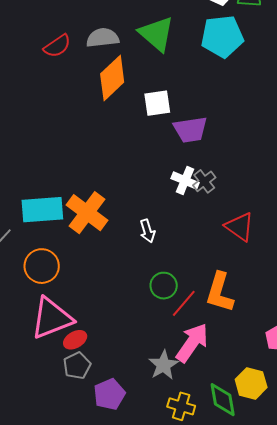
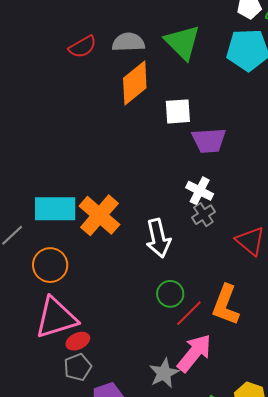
gray cross: (204, 181) -> (203, 215), moved
white arrow: (147, 231) -> (158, 238), size x1.6

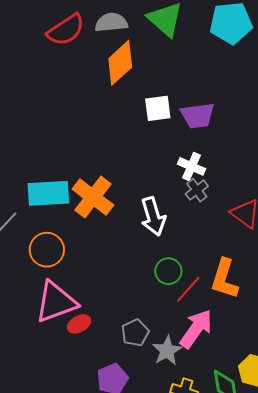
red semicircle: (83, 47) -> (66, 30), size x1.4
white square: (178, 111) -> (158, 108), moved
gray pentagon: (78, 367) -> (135, 333), moved

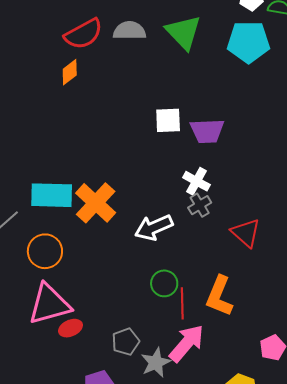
orange diamond: (120, 63) -> (70, 72), moved, size x0.6
white arrow: (153, 216) -> (154, 227), turned 78
red line: (188, 289) -> (182, 303), turned -48

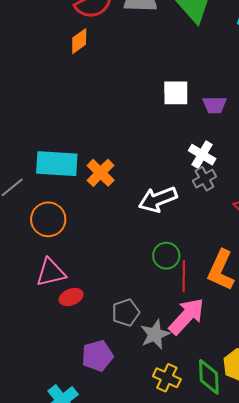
purple trapezoid: (207, 131) -> (214, 105), size x0.7
orange cross: (96, 203) -> (101, 173), size x0.7
pink triangle: (49, 304) -> (51, 272), size x0.7

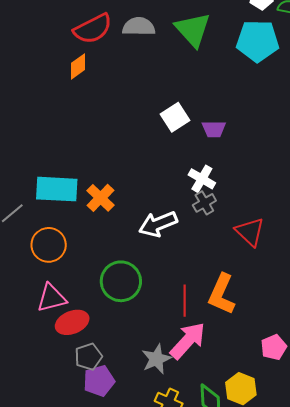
white square: (176, 93) -> (175, 117), turned -32
green circle: (166, 256) -> (121, 281), moved, size x1.5
red ellipse: (71, 297) -> (72, 322), size x1.4
gray pentagon: (126, 313) -> (88, 357), moved

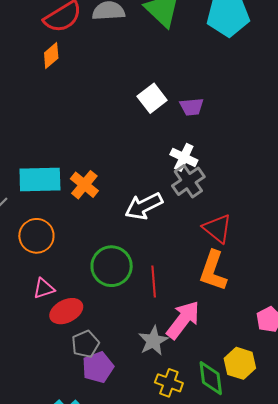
gray cross: (204, 203) -> (188, 181), size x1.4
red triangle: (250, 232) -> (217, 228), moved
pink triangle: (52, 298) -> (44, 288), size x0.7
red line: (185, 301) -> (154, 282), moved

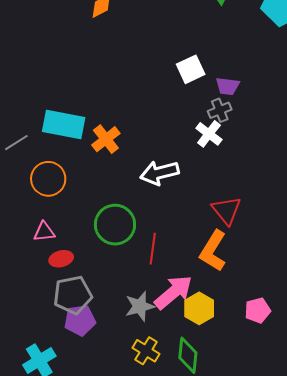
gray cross: (188, 181) -> (220, 110), moved, size x0.7
red ellipse: (66, 311) -> (61, 259), size x0.7
gray pentagon: (85, 344) -> (73, 295), size x1.4
yellow hexagon: (240, 363) -> (199, 308), moved

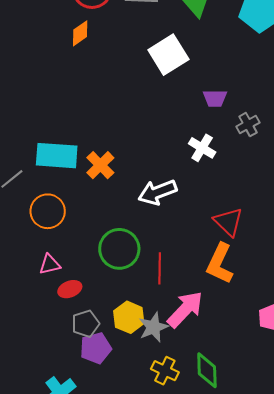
white square: (191, 69) -> (168, 55), moved, size x1.4
gray cross: (220, 110) -> (248, 125), moved
gray pentagon: (73, 295) -> (86, 324), size x0.7
yellow hexagon: (199, 308) -> (129, 317), moved

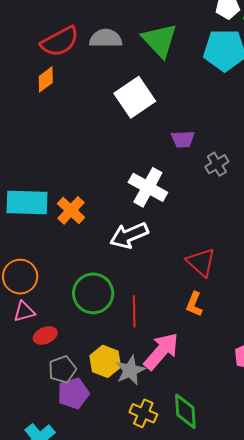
white cross: (202, 148) -> (148, 187), moved, size x1.4
orange circle: (48, 211) -> (20, 277), moved
orange L-shape: (220, 264) -> (194, 304), size x0.6

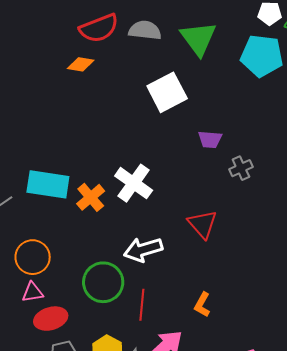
orange diamond: (46, 79) -> (81, 64), turned 40
white cross: (148, 187) -> (134, 183), moved
white arrow: (129, 235) -> (143, 250), moved
red triangle: (201, 262) -> (202, 224), moved
red ellipse: (45, 335) -> (51, 319), size x1.4

